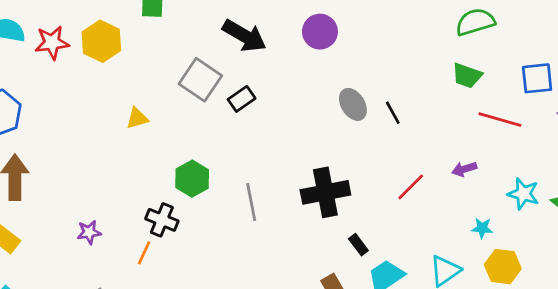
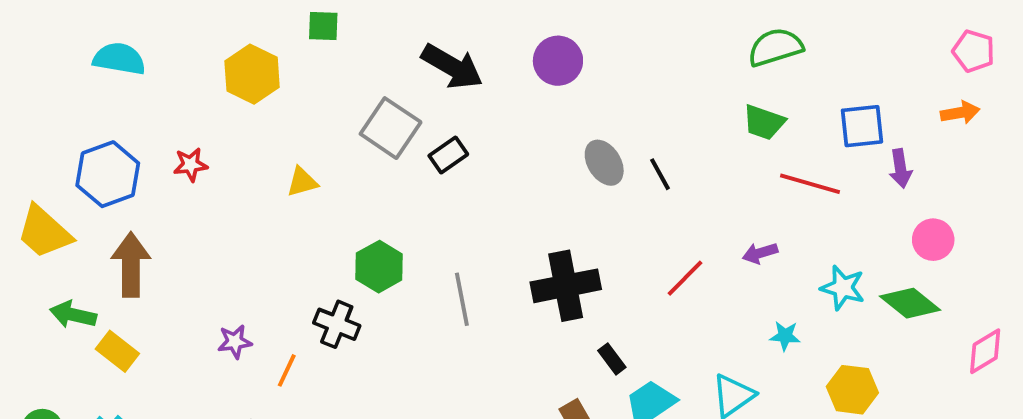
red star: (52, 43) -> (190, 165), moved, size x0.7
orange line: (144, 253) -> (287, 370), moved
yellow hexagon: (503, 267) -> (852, 390), moved

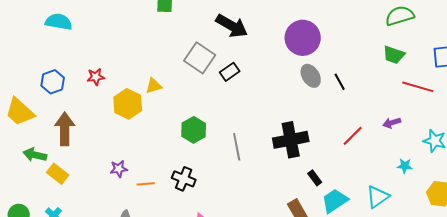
purple circle: (558, 61) -> (303, 38), moved, size x1.4
yellow hexagon: (252, 74) -> (128, 104), moved
blue hexagon: (108, 174) -> (53, 82), size x0.7
black cross: (337, 324) -> (184, 179), moved
orange line: (287, 370) -> (146, 184), turned 60

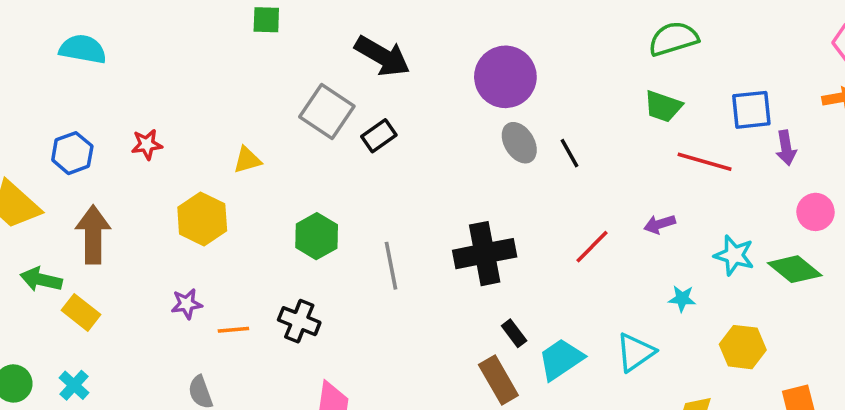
yellow hexagon: (128, 104) -> (202, 219), moved
black rectangle: (315, 178) -> (514, 333), moved

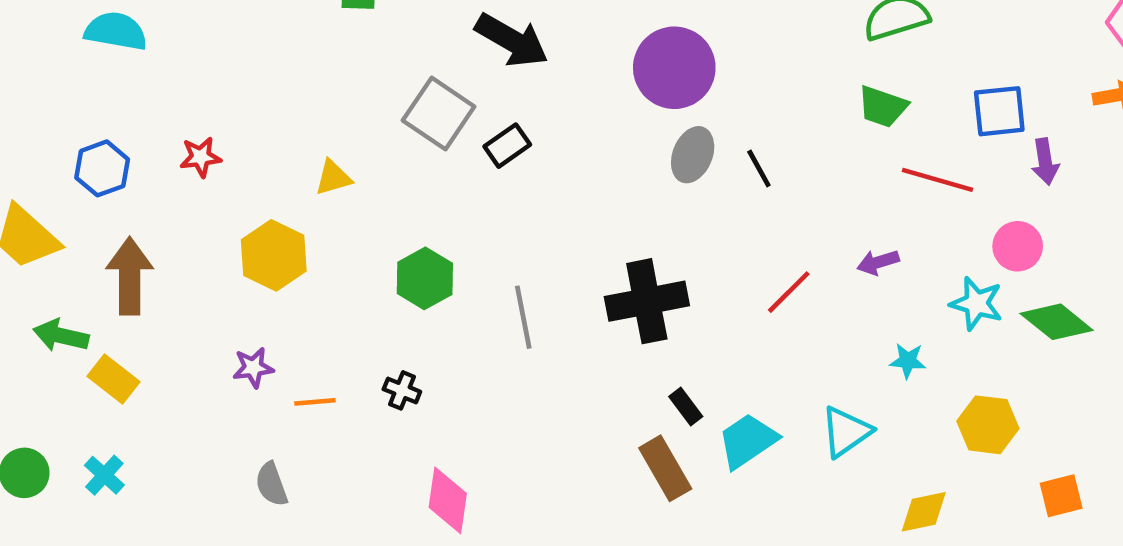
gray ellipse: (519, 143) -> (693, 155), turned 54
pink circle: (815, 212) -> (1018, 246), moved
black cross: (299, 321) -> (402, 390), size x0.7

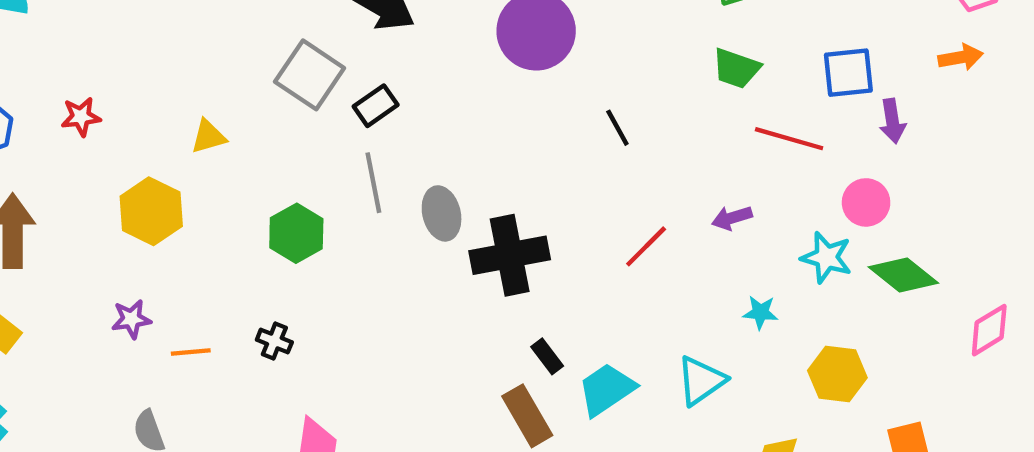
gray ellipse: (693, 155) -> (442, 213), moved, turned -36
gray line: (523, 317) -> (373, 183), moved

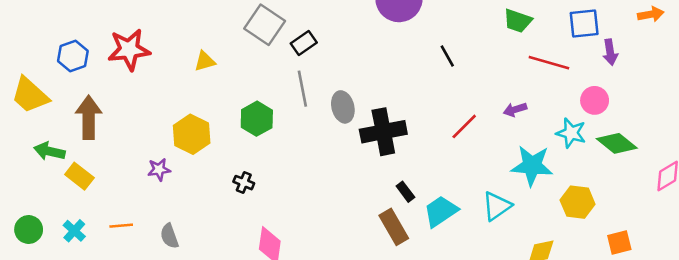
red star: (81, 117) -> (129, 50), size x1.8
yellow hexagon: (151, 211) -> (192, 134), moved
cyan star: (760, 312) -> (532, 166), size x2.0
orange line: (191, 352) -> (121, 226), moved

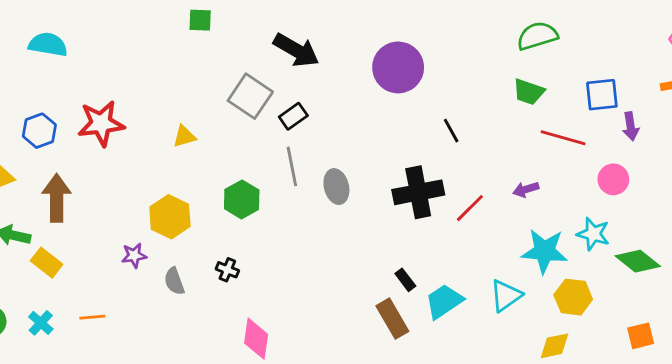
black cross: (383, 132) -> (418, 192), moved
cyan star: (571, 133) -> (593, 234), moved
green diamond: (617, 143) -> (638, 261), moved
yellow hexagon: (578, 202) -> (573, 297), moved
gray semicircle: (169, 236) -> (174, 281), moved

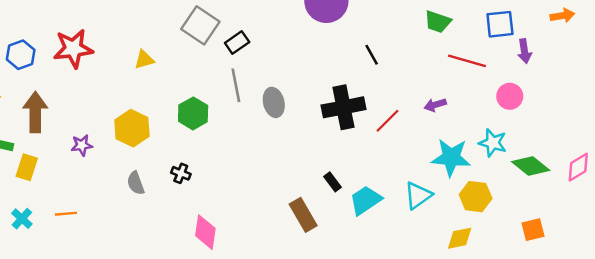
purple star: (134, 255) -> (82, 145), moved
yellow rectangle: (47, 263) -> (27, 167), turned 70
brown rectangle: (392, 319) -> (303, 215), moved

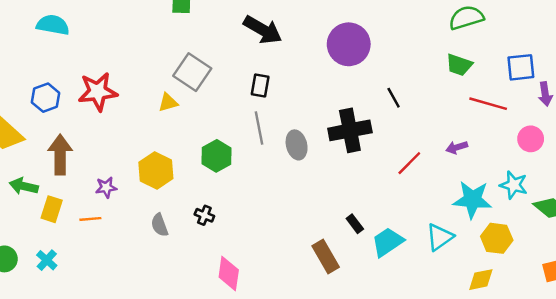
gray square: (200, 25) -> (192, 72), moved
black rectangle: (237, 42) -> (260, 86), turned -45
black cross: (343, 107) -> (350, 130), moved
orange line: (66, 214) -> (90, 219), moved

